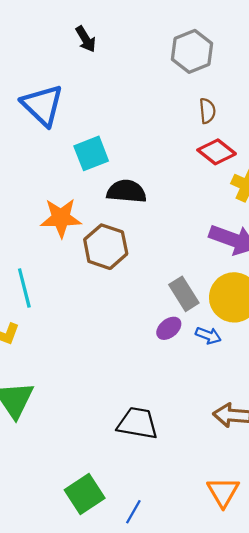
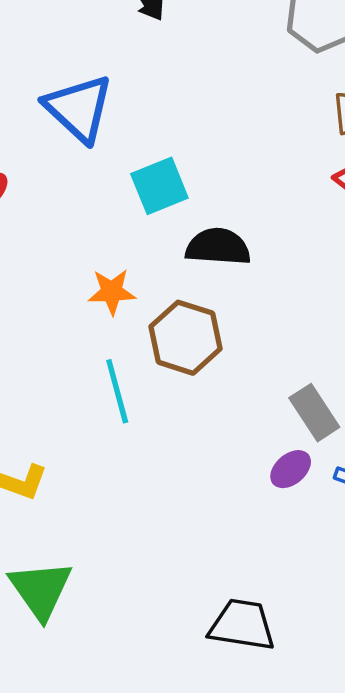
orange star: (61, 218) -> (112, 292), size x0.7
cyan line: (24, 288) -> (117, 391), moved

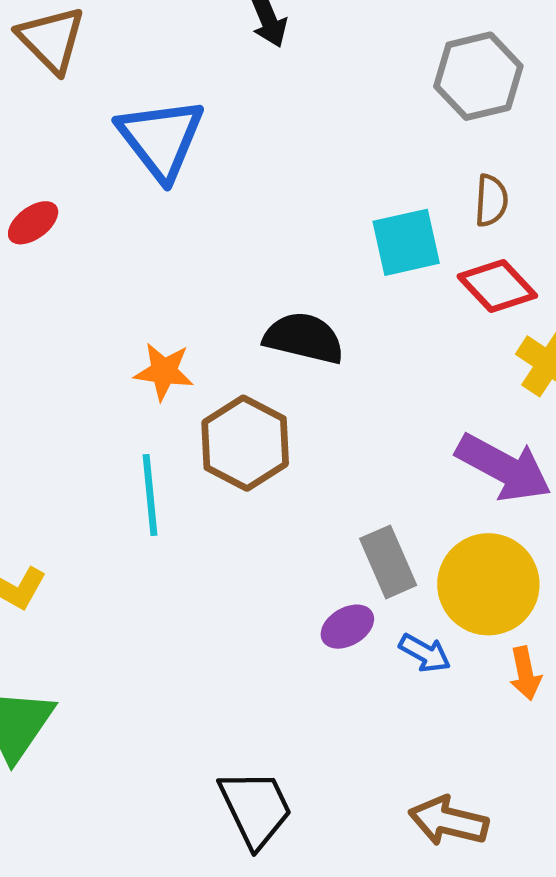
cyan square: (159, 186) -> (406, 242), moved
black trapezoid: (242, 625) -> (256, 808), turned 46

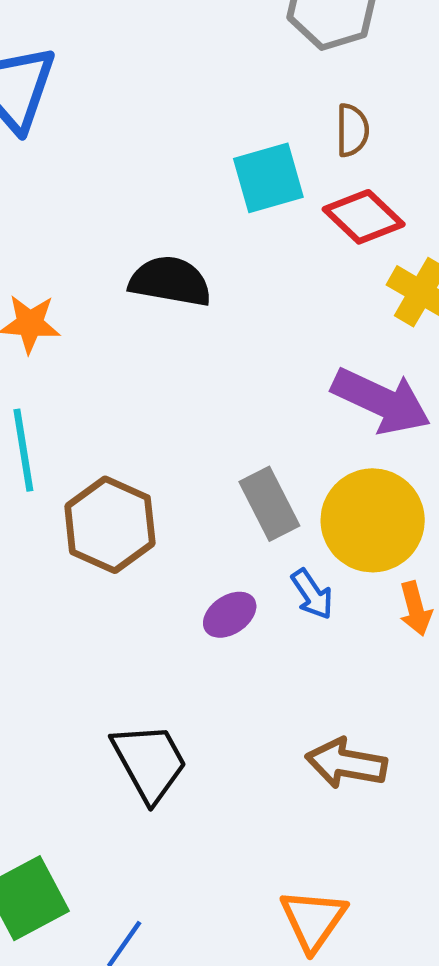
brown hexagon: (245, 443) -> (110, 525), moved
purple ellipse: (347, 627) -> (230, 615), moved
blue arrow: (425, 653) -> (312, 594), turned 30

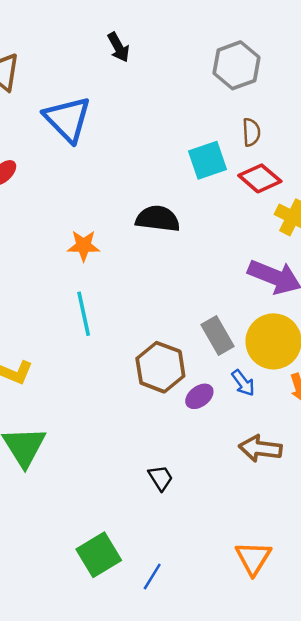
brown hexagon: (110, 525) -> (160, 367), moved
black trapezoid: (150, 762) -> (161, 478), size x0.6
brown arrow: (346, 763) -> (260, 449), moved

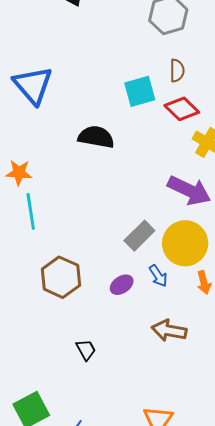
blue triangle: (67, 119) -> (33, 85), moved
orange star: (84, 246) -> (19, 173), moved
gray rectangle: (218, 335) -> (139, 236), turned 72
brown hexagon: (160, 367) -> (61, 277), moved

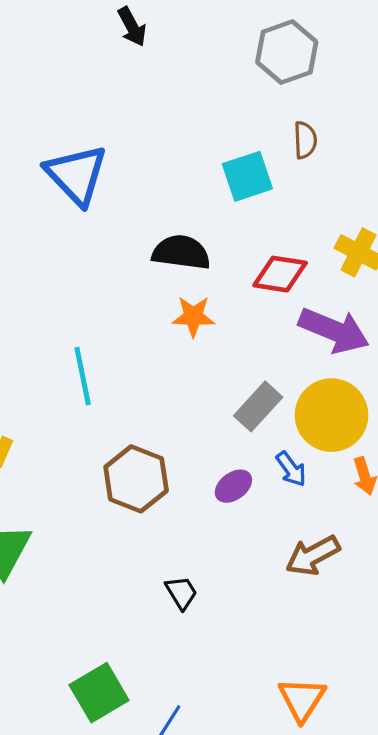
red diamond: (182, 109) -> (280, 274), moved, turned -32
orange star: (19, 173) -> (193, 316), moved
brown arrow: (169, 331) -> (313, 555), turned -36

